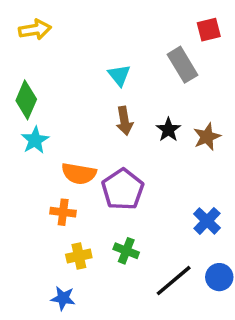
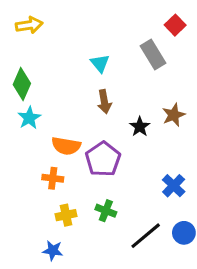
red square: (209, 30) -> (175, 25), turned -30
black star: (168, 130) -> (140, 127), moved

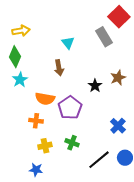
yellow arrow: (29, 25) -> (21, 31), moved
red square: (175, 25) -> (119, 17), size x1.5
brown arrow: (104, 102) -> (59, 68), moved

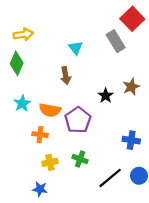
cyan star: (20, 80) -> (22, 103), moved
blue cross: (118, 126) -> (131, 140), turned -35

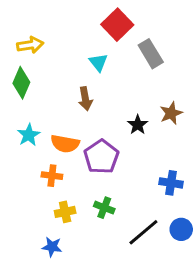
red square: (132, 19) -> (117, 25), moved

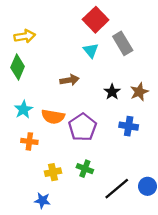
cyan triangle: (98, 62) -> (91, 50), moved
brown arrow: (85, 99) -> (70, 80), turned -90
black star: (138, 125) -> (112, 92), moved
orange cross: (52, 176) -> (29, 141), moved
blue cross: (171, 183) -> (129, 126), moved

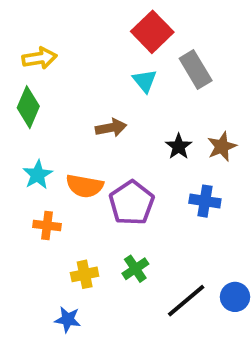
green cross: (85, 169) -> (135, 269), turned 35

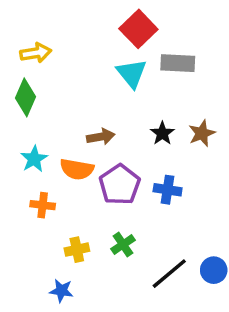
gray rectangle: (196, 69) -> (178, 63), turned -56
cyan triangle: (145, 81) -> (132, 73), size x1.4
brown arrow: (111, 128) -> (101, 137), moved
blue cross: (205, 201) -> (168, 190), moved

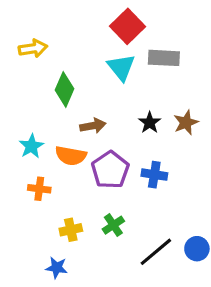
green diamond: (25, 97) -> (64, 89), moved

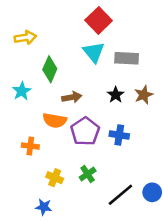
gray rectangle: (164, 58) -> (127, 58), moved
cyan star: (31, 146) -> (22, 91), moved
yellow cross: (71, 230) -> (55, 178), turned 35

